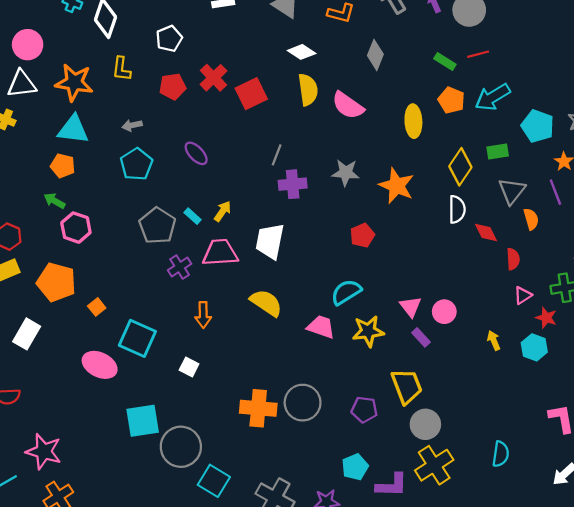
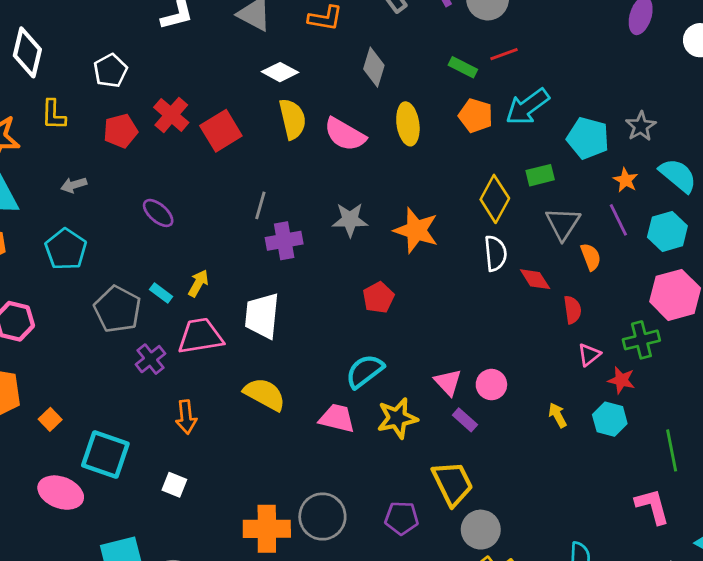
yellow ellipse: (413, 121) -> (408, 124), moved
cyan pentagon: (136, 164) -> (66, 249), moved

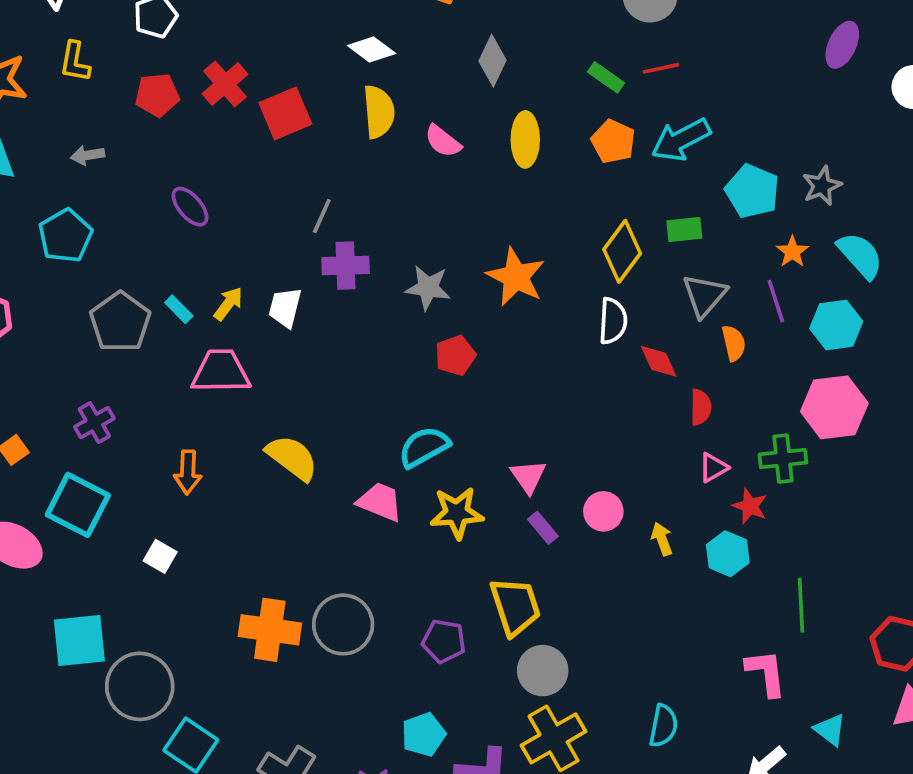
pink semicircle: (345, 134) -> (443, 141), size x0.7
gray star: (350, 220) -> (428, 288), moved
white trapezoid: (262, 316) -> (285, 308), moved, size x0.7
purple cross: (150, 359) -> (94, 423), moved
pink circle: (491, 385) -> (603, 511), moved

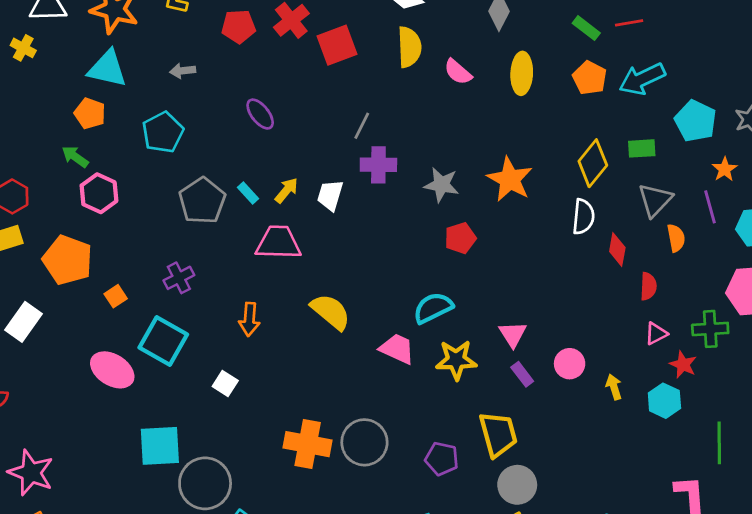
red diamond: (659, 361) -> (617, 249), turned 32

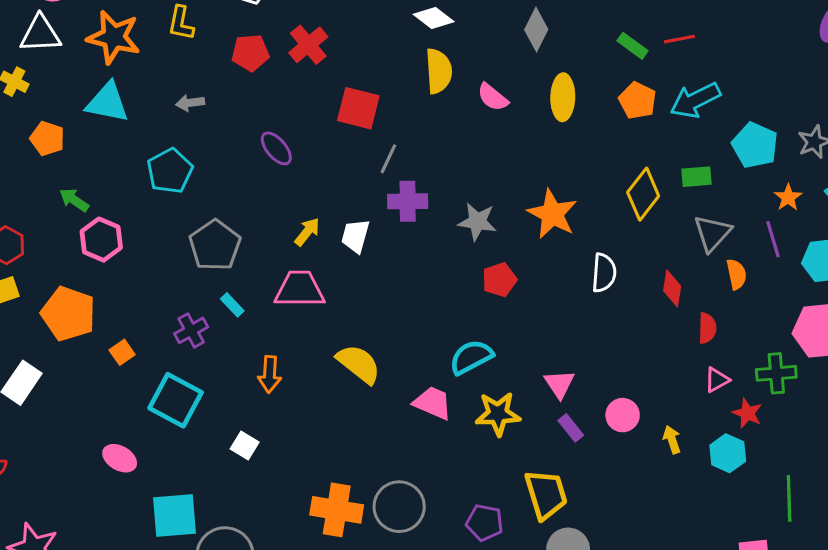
red square: (337, 45) -> (358, 108), moved, turned 36
orange pentagon: (90, 113) -> (47, 139), moved
cyan rectangle: (248, 193) -> (232, 305), moved
white semicircle: (583, 217) -> (604, 273), moved
pink ellipse: (112, 370) -> (120, 458), moved, size x0.7

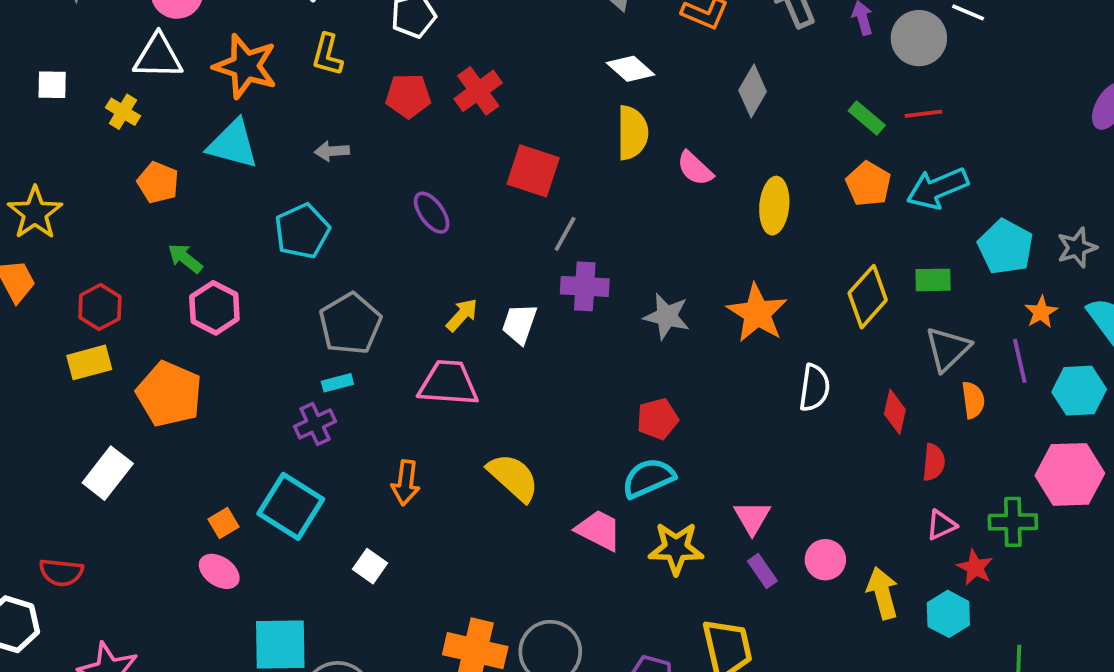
yellow ellipse: (563, 97) -> (774, 206), moved
red pentagon: (499, 280) -> (658, 419), moved
cyan rectangle: (232, 305) -> (337, 383), moved, turned -65
orange square: (122, 352) -> (223, 523), moved
yellow arrow: (672, 440) -> (883, 593), size x1.5

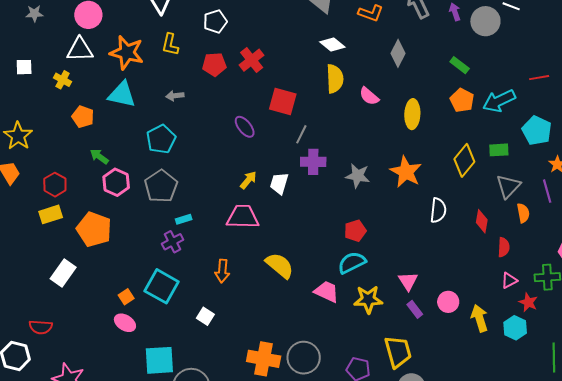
red line: (923, 114) -> (539, 78), moved
purple ellipse: (432, 213) -> (245, 127), moved
gray pentagon: (350, 324) -> (161, 186), moved

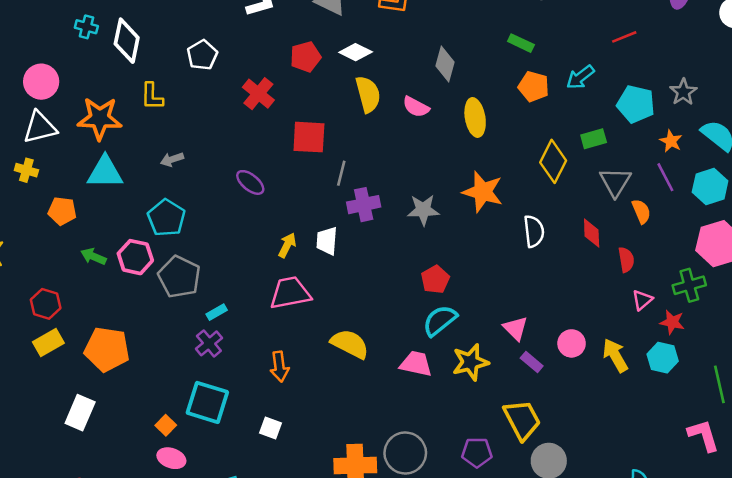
gray diamond: (398, 53) -> (445, 64), moved
red pentagon: (214, 64) -> (306, 57), moved
cyan arrow: (499, 101) -> (580, 77), size x0.7
purple ellipse: (245, 127) -> (250, 182), moved
pink hexagon: (116, 182) -> (135, 257), moved

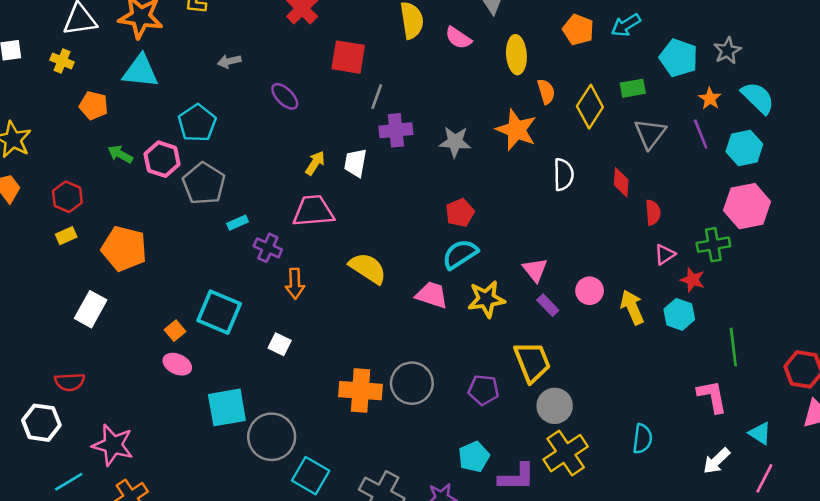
gray arrow: (172, 159) -> (229, 61), moved
orange semicircle: (641, 211) -> (546, 92), moved
yellow rectangle: (48, 342) -> (66, 236), size x0.7
purple cross: (209, 343) -> (268, 248), moved, turned -32

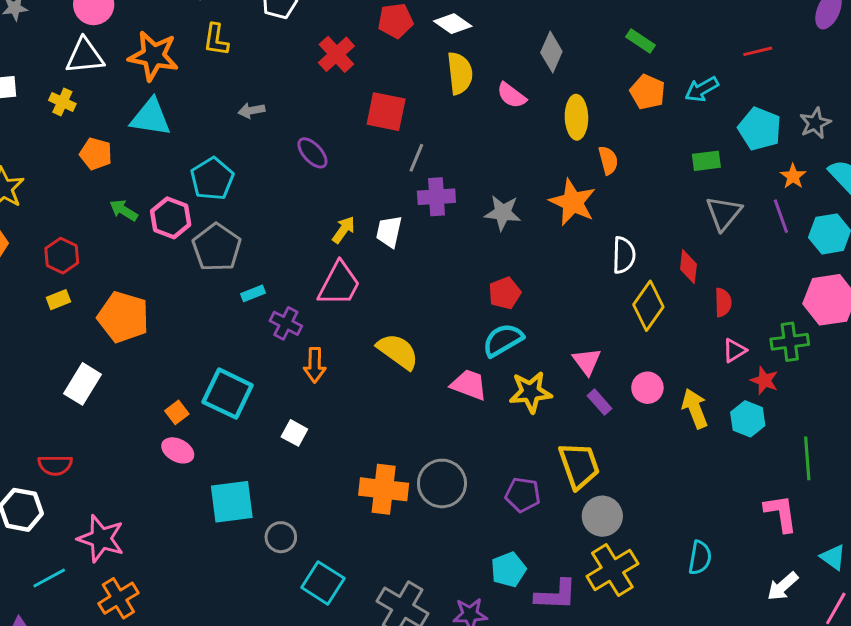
yellow diamond: (590, 107) -> (648, 306), moved
pink trapezoid: (313, 211) -> (339, 284), turned 120
gray circle: (272, 437) -> (281, 537), size x0.6

